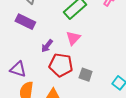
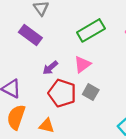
gray square: (86, 75) -> (91, 92), moved

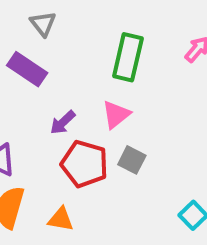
green rectangle: (91, 30) -> (128, 57), turned -44

